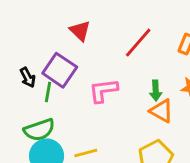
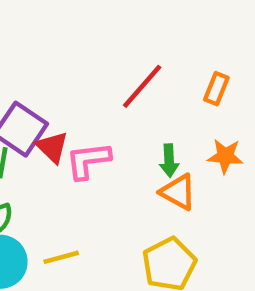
red triangle: (80, 31) -> (52, 147), moved

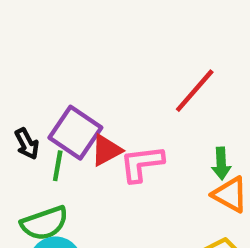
red triangle: (52, 147) -> (106, 150), turned 48

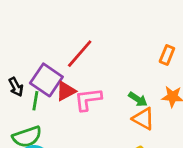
red line: (195, 91) -> (80, 54), moved
green arrow: (221, 164) -> (138, 99), turned -54

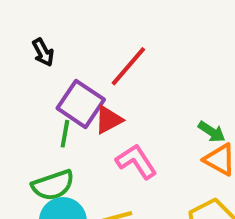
black arrow: (16, 87) -> (43, 52), moved
pink L-shape: (88, 99) -> (136, 161), moved, turned 64

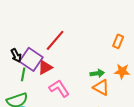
black arrow: (43, 52) -> (16, 55), moved
green arrow: (212, 132) -> (97, 73), turned -40

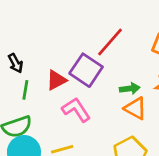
red line: (55, 40) -> (110, 42), moved
purple square: (31, 59) -> (86, 70), moved

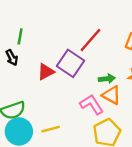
green line: (25, 90) -> (20, 36), moved
pink L-shape: (76, 110) -> (92, 104), moved

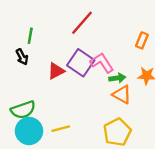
red line: (90, 40) -> (82, 23), moved
pink L-shape: (92, 104) -> (102, 63), moved

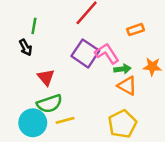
orange rectangle: (142, 40) -> (136, 30), moved, turned 49
red triangle: (56, 71) -> (46, 77), moved, turned -42
green semicircle: (23, 110) -> (50, 104), moved

